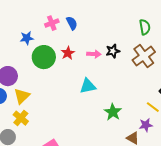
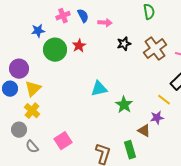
green semicircle: (145, 27) -> (149, 12), moved
pink arrow: (94, 54) -> (105, 23), moved
cyan triangle: (88, 86) -> (99, 89), moved

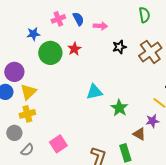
yellow cross: (32, 111) -> (27, 114), turned 35
gray semicircle: (32, 147) -> (27, 150), turned -96

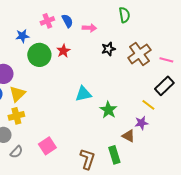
green semicircle: (144, 15) -> (124, 15), moved

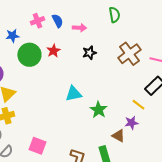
black star: (108, 49) -> (89, 53), moved
pink square: (47, 146) -> (37, 146), turned -36

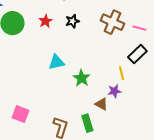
red star: (53, 51) -> (45, 21), moved
brown cross: (129, 54) -> (112, 22), turned -30
yellow line: (138, 105) -> (121, 73), turned 40

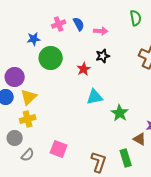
red star: (45, 21) -> (84, 69), moved
black star: (72, 21) -> (103, 56), moved

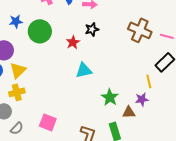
blue star: (34, 39) -> (16, 21), moved
green star: (120, 113) -> (110, 97), moved
brown triangle: (140, 139) -> (129, 112), turned -32

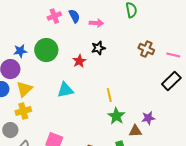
blue star: (16, 21) -> (20, 51), moved
brown cross: (140, 30) -> (146, 49), size x0.7
cyan triangle: (84, 70) -> (65, 90), moved
yellow line: (149, 81) -> (109, 95), moved

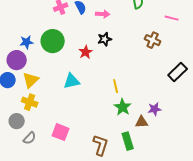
pink line: (173, 55) -> (172, 18), moved
yellow cross: (23, 111) -> (30, 102), turned 35

